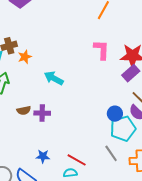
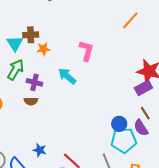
pink L-shape: (101, 50) -> (86, 51), moved
purple cross: (42, 113) -> (34, 82), moved

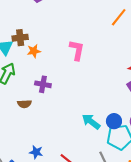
cyan arrow: (67, 76) -> (91, 122), moved
purple cross: (34, 82) -> (43, 84), moved

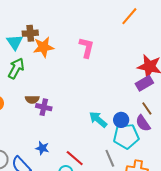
orange star: (34, 51) -> (43, 47), size x1.5
purple cross: (43, 84) -> (44, 107), moved

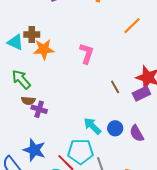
cyan triangle: (15, 42) -> (15, 42), turned -36
green arrow: (16, 68) -> (21, 79), moved, turned -75
brown line: (147, 108) -> (115, 87), moved
cyan pentagon: (126, 136) -> (81, 152), moved
blue star: (42, 148) -> (34, 150), size x1.6

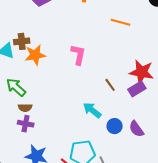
orange line: (132, 26) -> (121, 22), turned 66
purple cross: (39, 109) -> (26, 124), moved
cyan arrow: (92, 126) -> (92, 110), moved

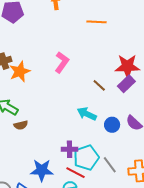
pink L-shape: (78, 55) -> (62, 62), turned 35
purple cross: (26, 124) -> (70, 149), moved

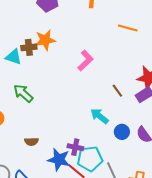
orange star: (20, 72) -> (45, 40), moved
brown semicircle: (21, 125) -> (31, 142), moved
blue star: (42, 170) -> (59, 160), moved

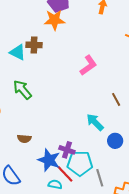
orange star: (45, 40) -> (54, 20), moved

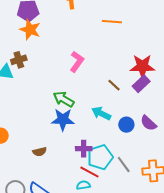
orange star: (54, 20) -> (30, 30), turned -30
green arrow: (22, 90) -> (64, 99), moved
blue star: (49, 160) -> (63, 120), moved

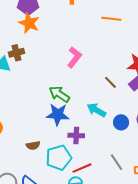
purple cross: (84, 149) -> (76, 136), moved
cyan pentagon: (100, 157) -> (59, 158), moved
red line: (89, 172) -> (82, 168), turned -54

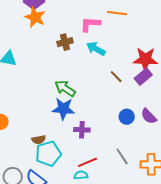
brown cross: (16, 53) -> (65, 42), moved
pink L-shape: (74, 57) -> (90, 24), moved, turned -125
cyan arrow: (96, 110) -> (96, 49), moved
cyan pentagon: (59, 158) -> (48, 154), moved

